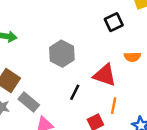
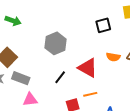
gray rectangle: (29, 102) -> (21, 78), turned -30
orange line: (114, 106) -> (90, 94), turned 56

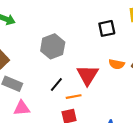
red triangle: (88, 68) -> (87, 75), turned 30
orange line: (90, 94) -> (74, 97), moved

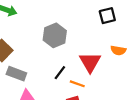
orange line: (74, 97) -> (77, 84), turned 32

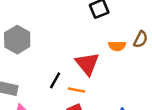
gray hexagon: (55, 35) -> (17, 40), moved

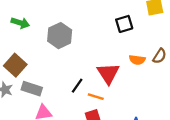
gray hexagon: (17, 40) -> (60, 36), moved

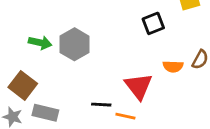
green arrow: (20, 23) -> (40, 43), moved
black line: (77, 86) -> (101, 105), turned 63

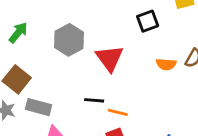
green arrow: (40, 43) -> (18, 33), moved, turned -65
red triangle: (139, 86) -> (110, 58), moved

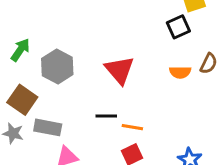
black square: (148, 21) -> (178, 27), moved
gray hexagon: (69, 40) -> (57, 67), moved

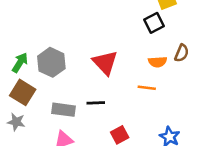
green arrow: (20, 50) -> (20, 63), moved
gray rectangle: (48, 127) -> (64, 110), moved
orange line: (132, 127) -> (147, 88), moved

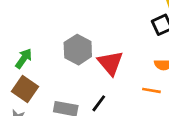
gray hexagon: (51, 62) -> (78, 50), moved
black line: (96, 103) -> (99, 103), turned -54

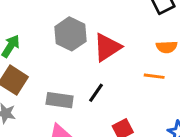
red triangle: (110, 63) -> (107, 47), turned 40

